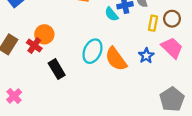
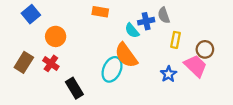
brown circle: (172, 19) -> (205, 49), moved
orange circle: (44, 34) -> (56, 36), moved
orange semicircle: (116, 59) -> (126, 55), moved

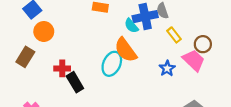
blue cross: (146, 21) -> (145, 17), size x1.5
orange circle: (56, 36) -> (44, 31), moved
yellow rectangle: (176, 40) -> (174, 35), turned -49
red cross: (51, 63) -> (62, 68), moved, turned -35

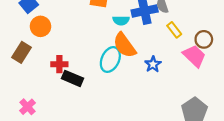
cyan semicircle: (131, 26) -> (121, 20), moved, turned -49
blue star: (167, 68) -> (153, 64), moved
black rectangle: (75, 82) -> (72, 78), turned -36

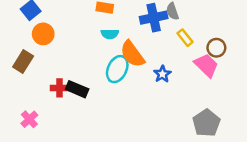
cyan semicircle: (121, 20) -> (110, 34), moved
red cross: (59, 64) -> (60, 88), moved

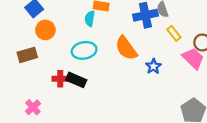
cyan semicircle: (110, 34) -> (90, 19), moved, turned 98
brown rectangle: (23, 62) -> (27, 55), turned 42
cyan ellipse: (117, 69) -> (84, 50), moved, turned 55

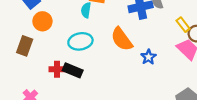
yellow rectangle: (174, 33) -> (183, 25), moved
brown rectangle: (27, 55) -> (25, 46), turned -54

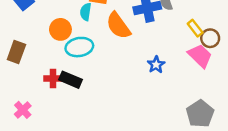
orange circle: (42, 21) -> (60, 29), moved
orange semicircle: (122, 39) -> (118, 26), moved

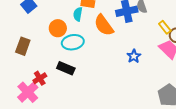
red cross: (53, 78) -> (40, 78), moved, turned -32
pink cross: (23, 110) -> (28, 92), size x1.5

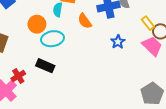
orange semicircle: (104, 25) -> (85, 21), size x0.7
blue star: (134, 56) -> (118, 42), moved

